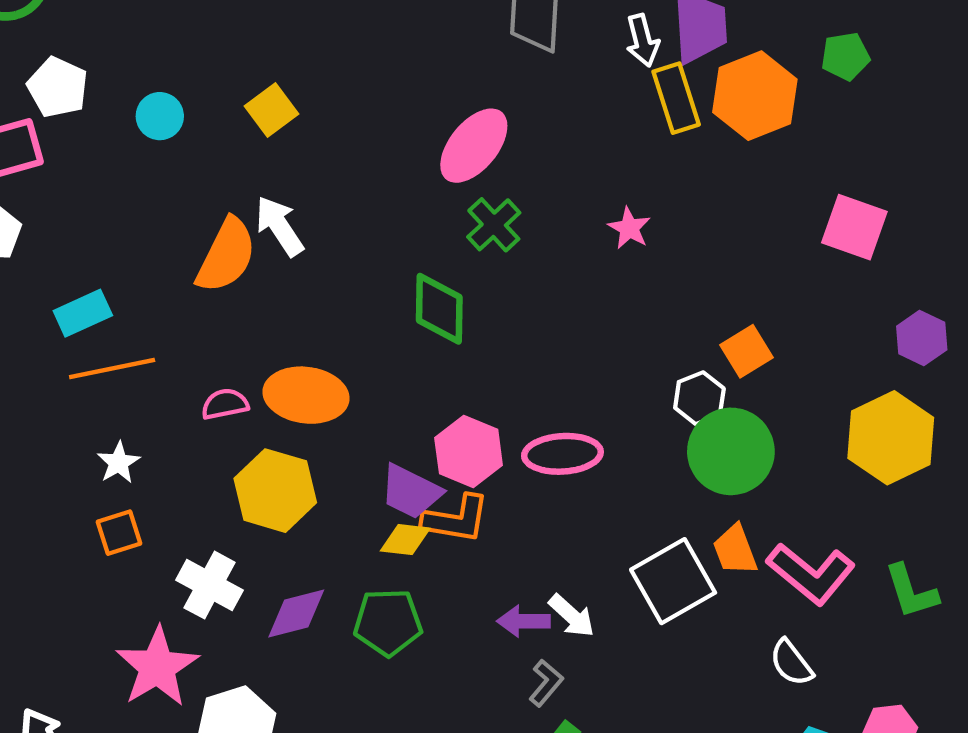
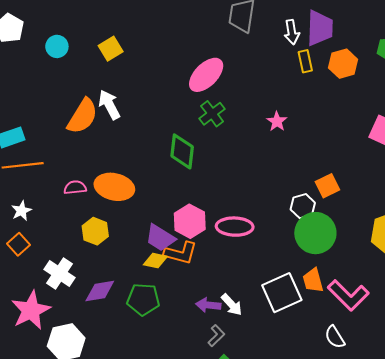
orange hexagon: (755, 96) -> (343, 64), size x0.7
yellow rectangle: (676, 98) -> (305, 61), size x0.7
yellow hexagon: (275, 491) -> (95, 231), size x0.7
orange square: (119, 533) -> (19, 244), turned -30

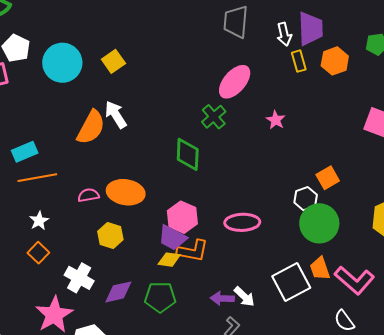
cyan circle: (57, 46) -> (62, 63), size x1.8
pink ellipse: (206, 75) -> (235, 82), moved
pink hexagon: (190, 221) -> (182, 217), moved

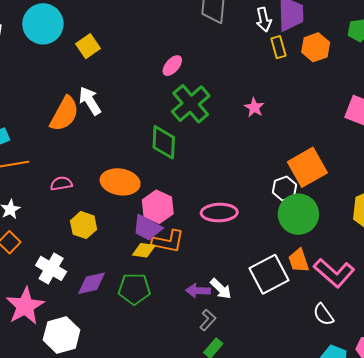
cyan circle: (62, 63) -> (43, 24), moved
pink ellipse: (235, 82) -> (172, 66), moved, size x0.6
green cross: (214, 117) -> (191, 104), size x1.5
orange square: (328, 178) -> (307, 167), size x1.6
orange ellipse: (126, 192) -> (120, 182), moved

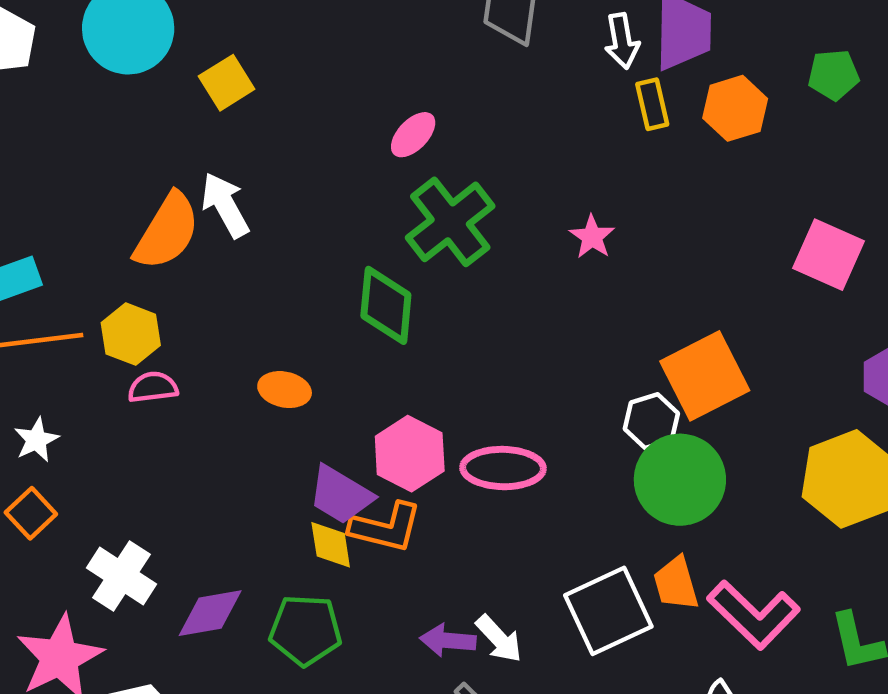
orange ellipse: (120, 182) -> (285, 390), size x0.6
pink hexagon: (158, 207) -> (410, 454), moved
yellow hexagon: (84, 225) -> (131, 334), moved
yellow diamond: (144, 250) -> (331, 545), turned 70

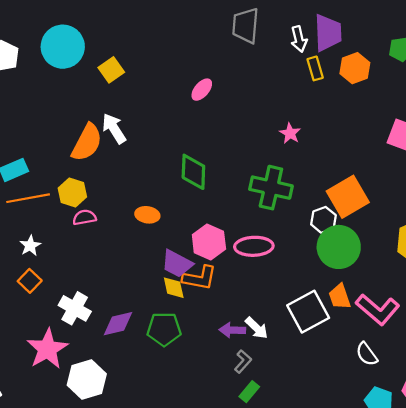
green cross: (450, 222) -> (271, 188), moved, turned -36

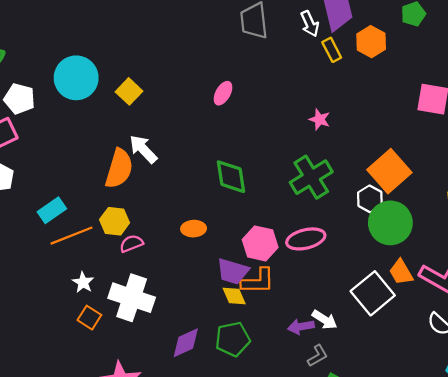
green cross: (271, 188) -> (311, 177), turned -33
white cross: (75, 308) -> (132, 298), moved, size x1.4
gray L-shape: (243, 361) -> (318, 356), turned 30

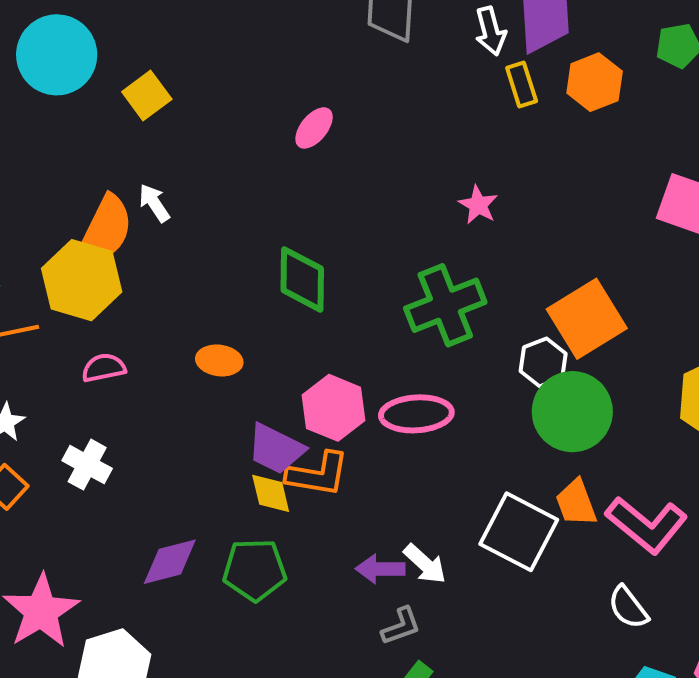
white arrow: (143, 149) -> (154, 203), size x0.7
yellow hexagon: (115, 221) -> (82, 280), moved, size x1.5
white square: (373, 293) -> (519, 532), turned -33
white cross: (132, 298) -> (87, 465), size x0.6

